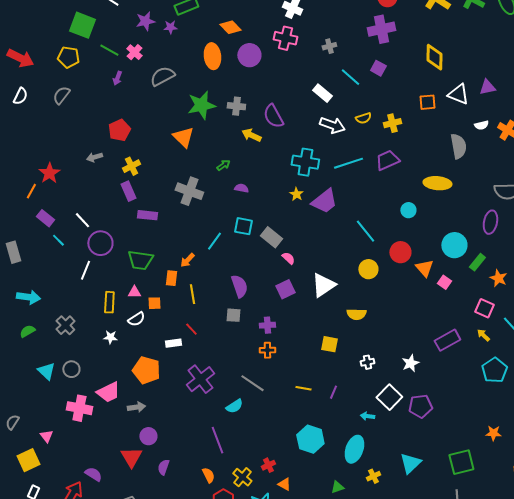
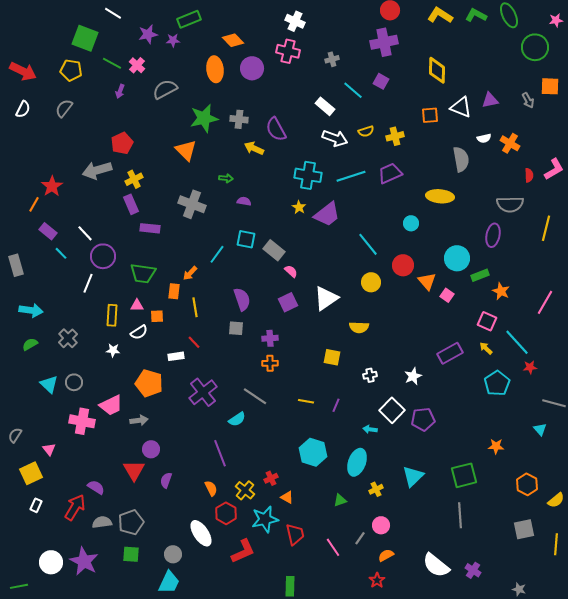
gray arrow: (94, 157) -> (97, 170), size x1.8
green arrow: (223, 165) -> (226, 178), turned 40
green rectangle: (477, 262) -> (480, 275), turned 30

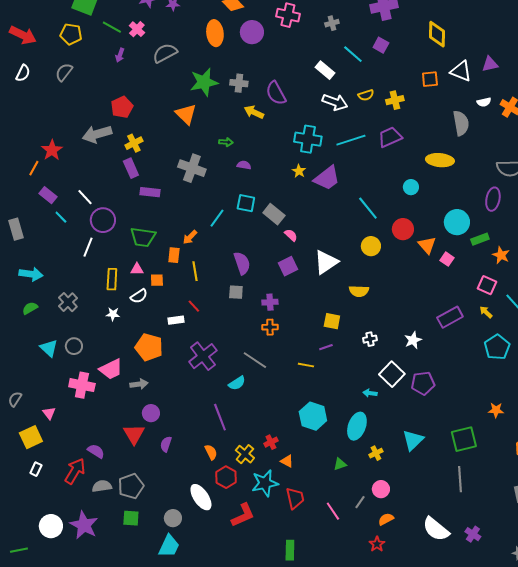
purple line: (336, 405) -> (326, 347), moved, turned 48

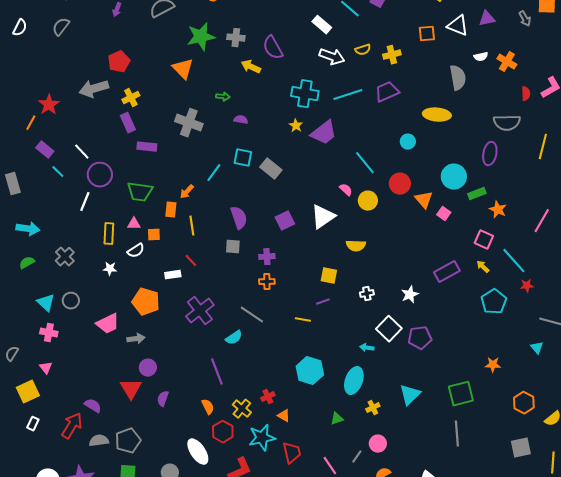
pink semicircle: (291, 235) -> (346, 190), moved
pink cross: (82, 385) -> (49, 333), moved, size x0.7

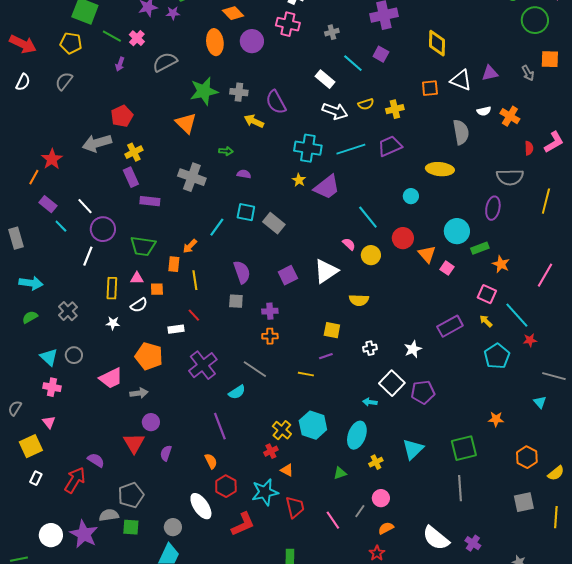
yellow cross: (242, 409) -> (282, 430), moved
gray semicircle: (99, 441) -> (109, 515), moved

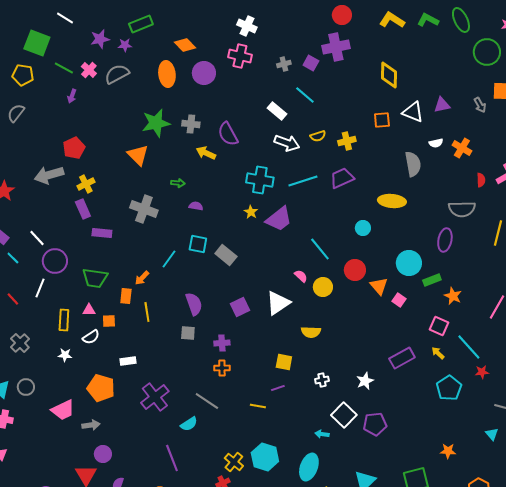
purple square: (381, 54) -> (311, 63), moved
gray semicircle: (165, 62) -> (117, 74), moved
red line: (194, 315) -> (13, 299), moved

